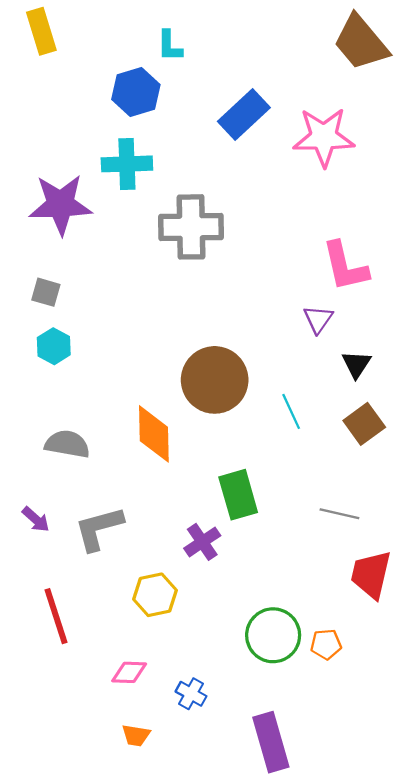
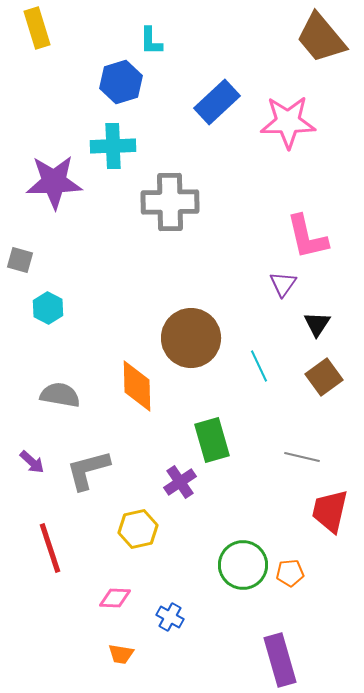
gray square: (46, 292) -> (20, 260), moved
purple rectangle: (271, 742) -> (280, 660), moved

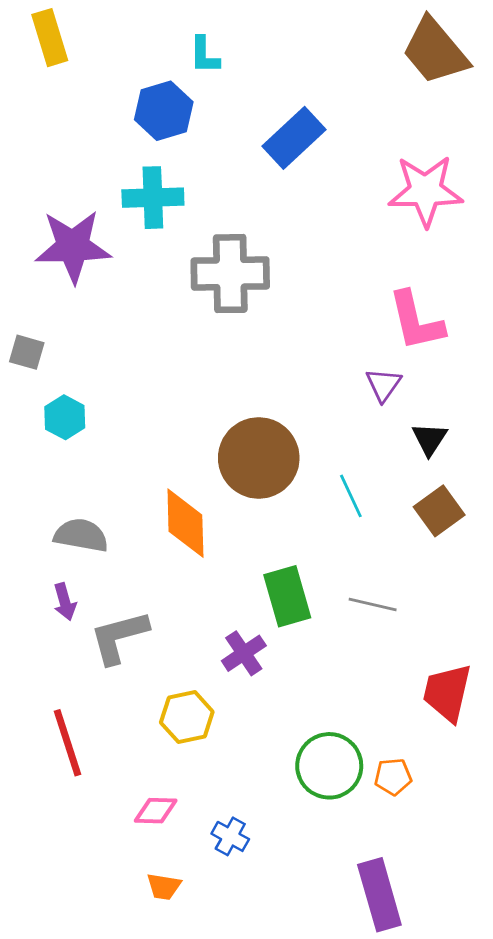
pink star: (288, 122) -> (426, 191), moved
gray line: (302, 457) -> (373, 604), moved
purple arrow: (32, 462) -> (65, 602), moved, turned 32

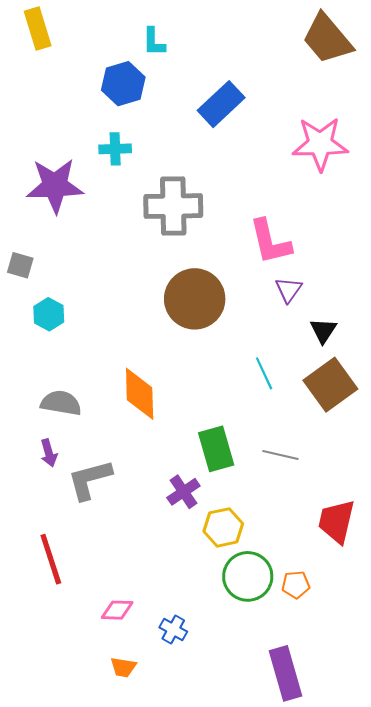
cyan cross: (153, 198) -> (115, 149), size x0.7
pink L-shape: (416, 321) -> (270, 242), moved
brown circle: (259, 458) -> (195, 299), moved
brown square: (439, 511) -> (330, 385), size x1.4
yellow hexagon: (187, 717) -> (223, 527), moved

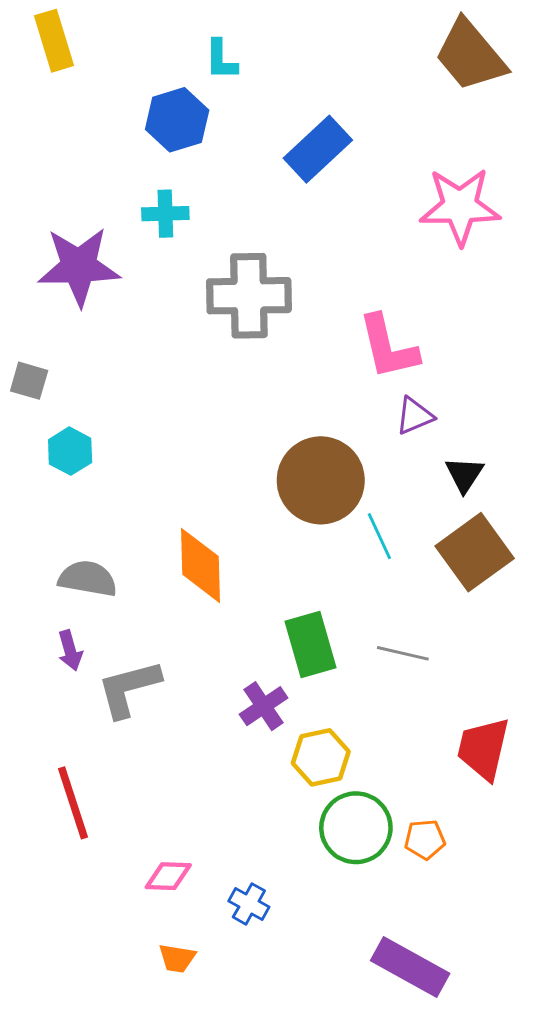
purple triangle: (289, 290) -> (415, 416), turned 32
brown circle: (195, 299) -> (321, 480), moved
purple rectangle: (285, 673) -> (410, 967), turned -45

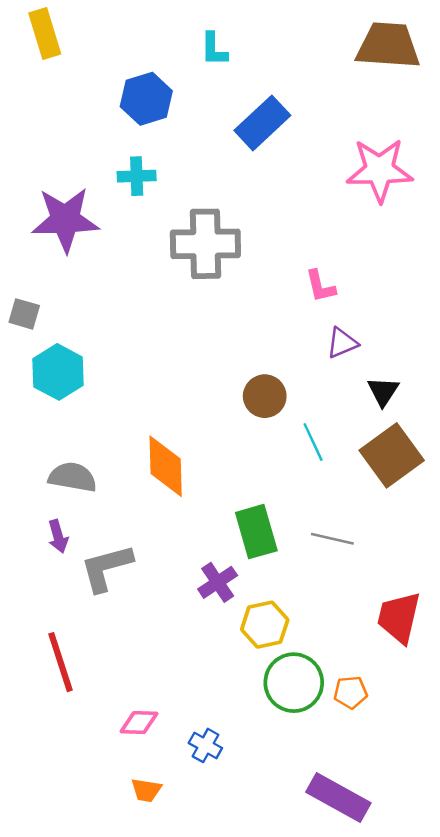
brown trapezoid: (470, 55) -> (388, 46), turned 134
cyan L-shape: (221, 60) -> (214, 49), moved
pink L-shape: (388, 347) -> (320, 286), size x0.6
cyan hexagon: (70, 451) -> (58, 372), size x1.4
brown circle: (321, 480) -> (265, 396), size x0.6

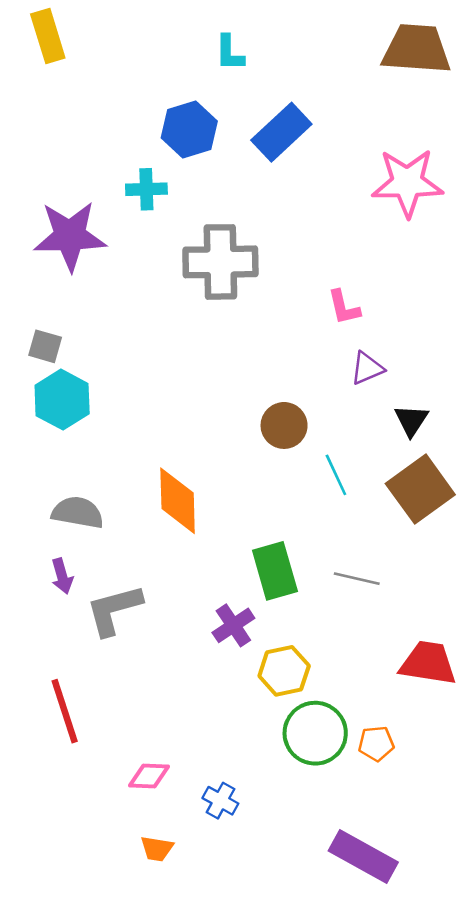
blue hexagon: (146, 99) -> (189, 129), moved
gray square: (24, 314) -> (45, 346), moved
red trapezoid: (399, 617) -> (428, 663), turned 86

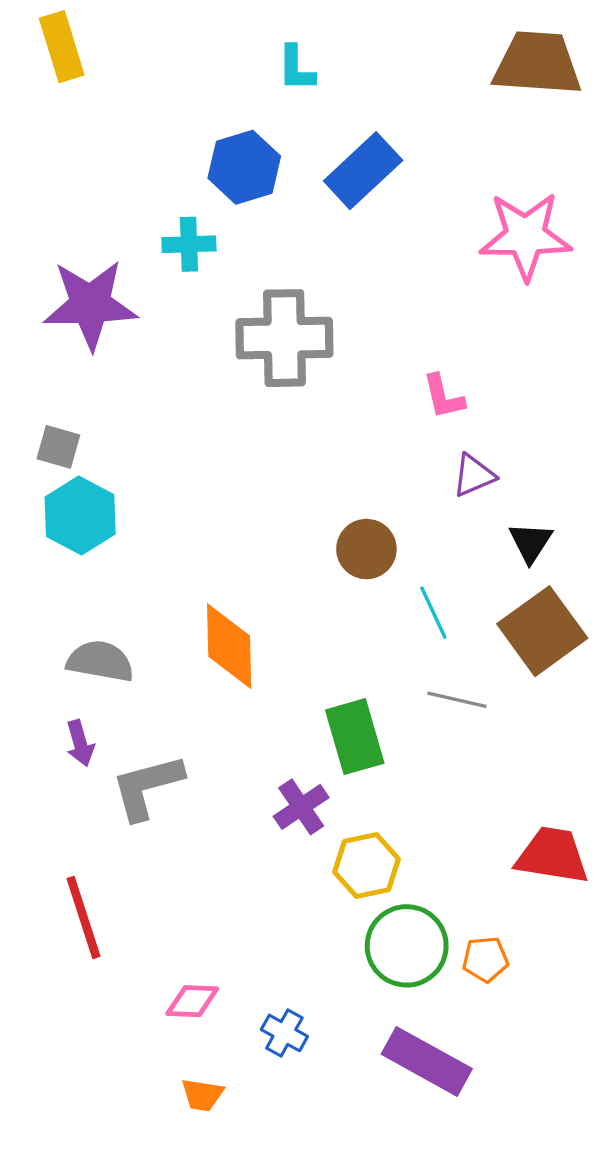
gray line: (357, 579) -> (457, 700), moved
purple rectangle: (363, 856) -> (427, 1061), moved

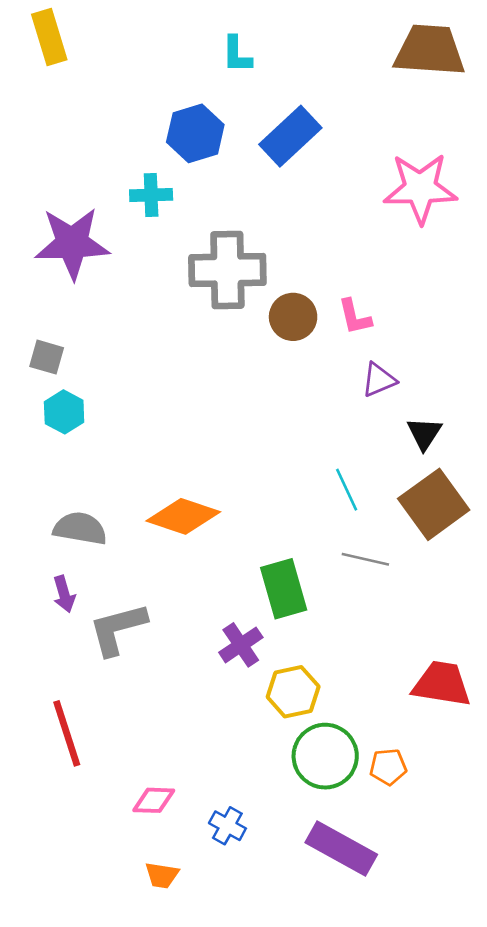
cyan hexagon: (80, 516) -> (64, 412), size x0.7
brown circle: (366, 549) -> (293, 317), moved
orange diamond: (229, 646) -> (183, 516), turned -70

